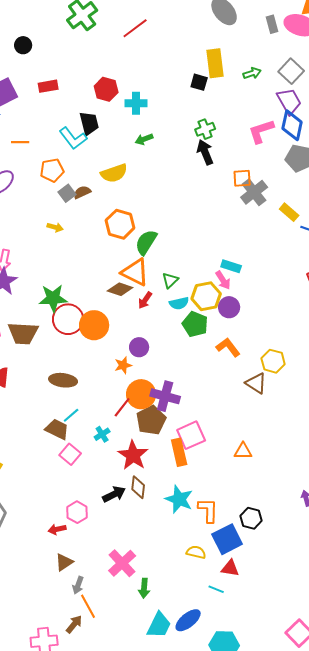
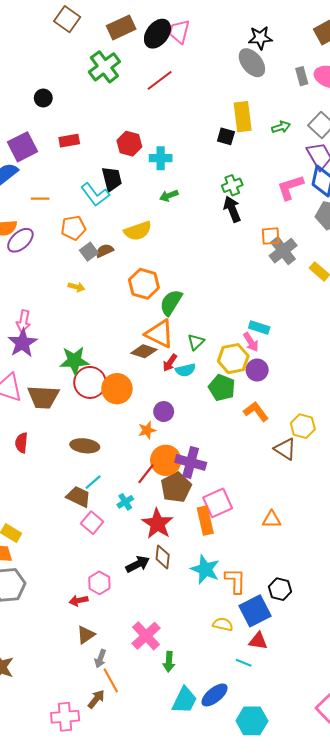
cyan semicircle: (179, 303) -> (185, 370), moved

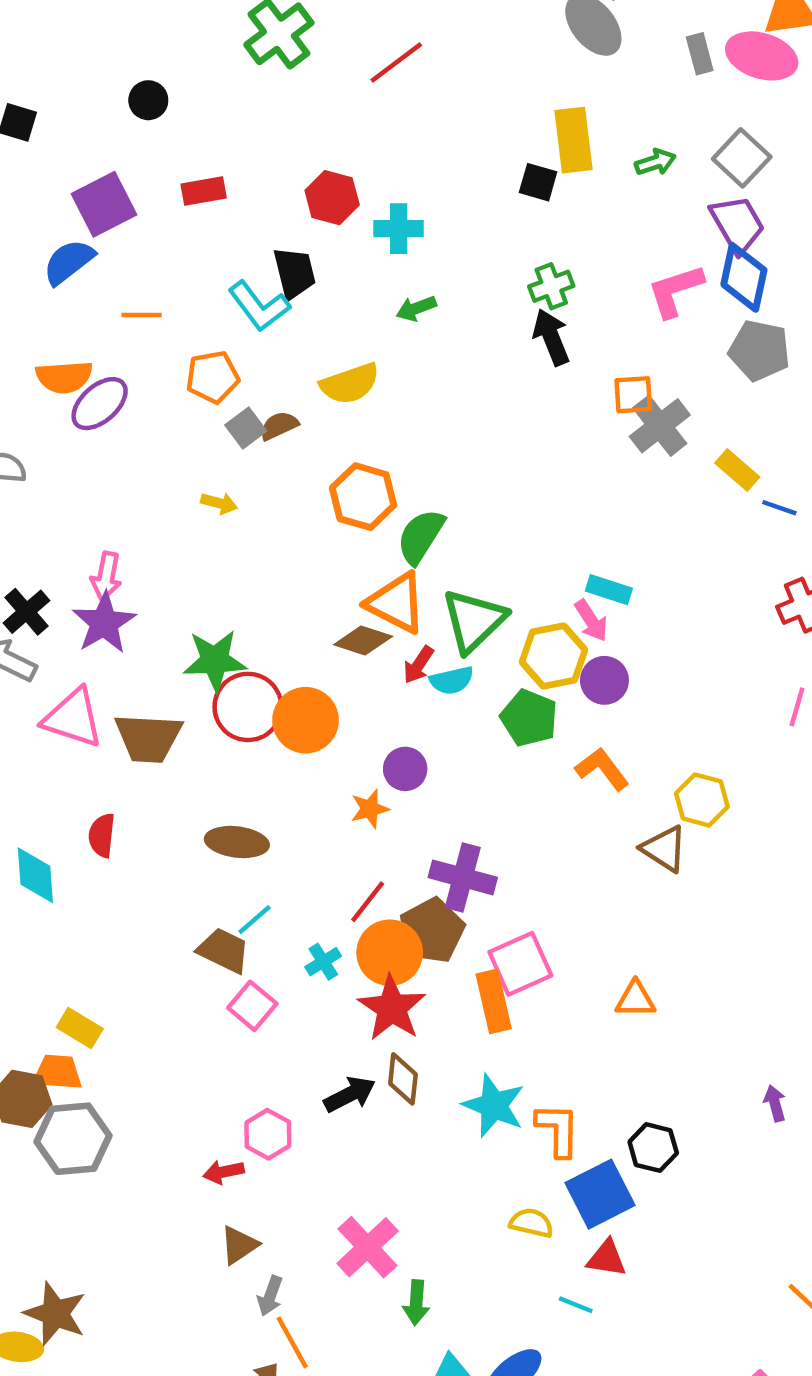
green triangle: (196, 342) -> (474, 621), size x1.8
orange circle: (166, 460) -> (390, 953), moved

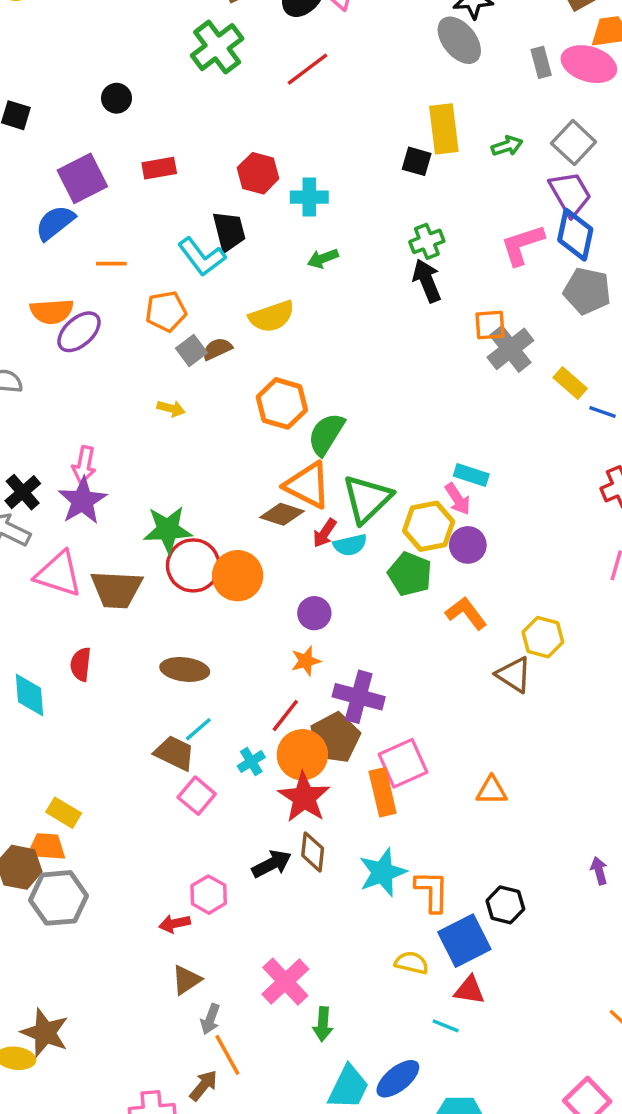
orange star: (370, 809) -> (306, 661), moved
cyan star: (494, 1106) -> (383, 872), turned 30

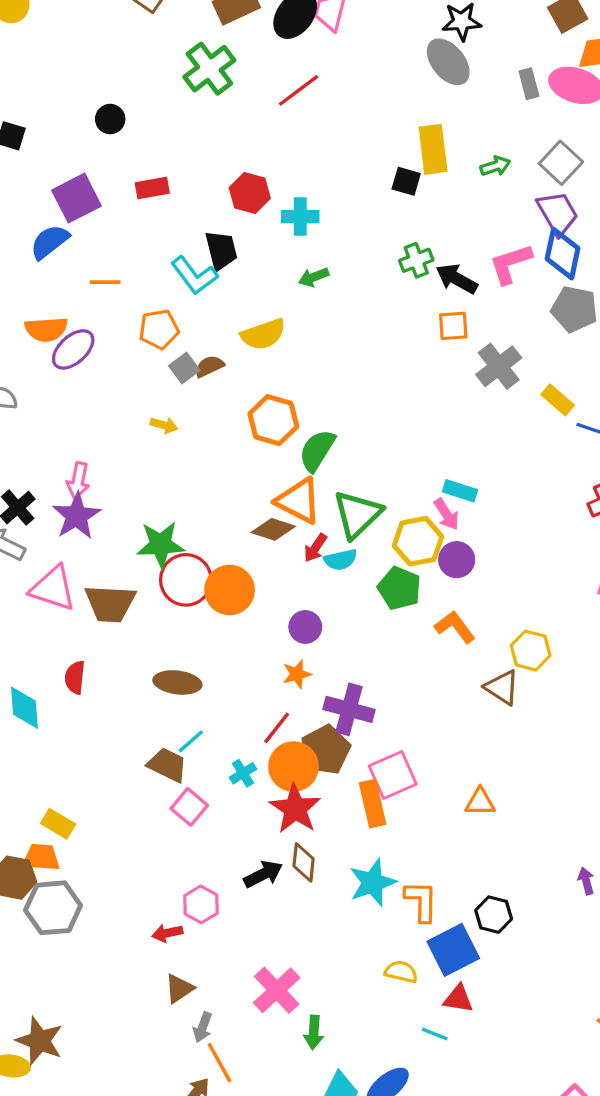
black arrow: (427, 281) -> (457, 279), moved, turned -39
orange square: (490, 325) -> (453, 326), moved

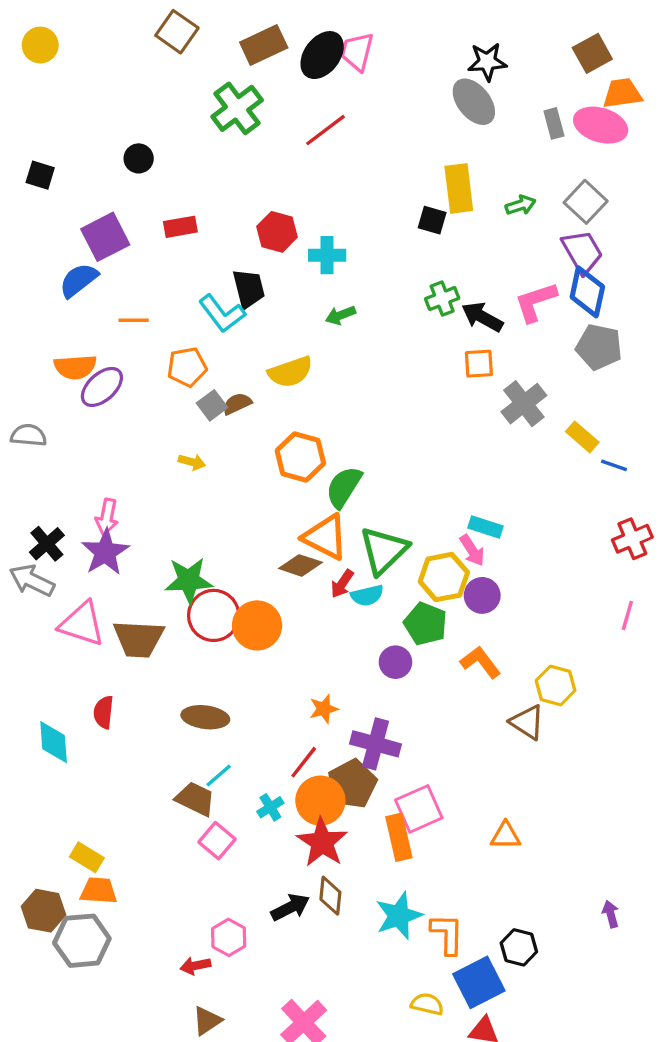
purple circle: (305, 627) -> (395, 662), moved
orange trapezoid: (41, 857) -> (99, 891), moved

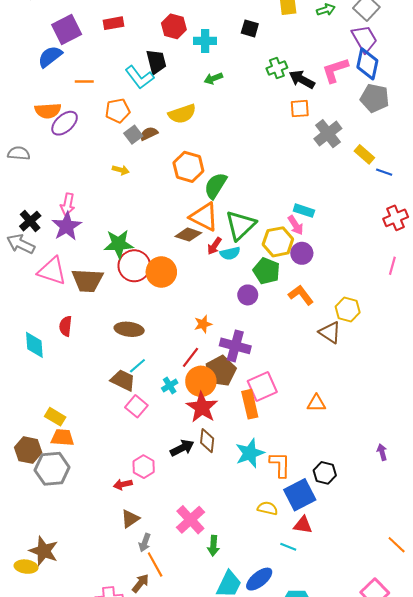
black square: (432, 220) -> (250, 28), moved

